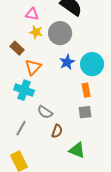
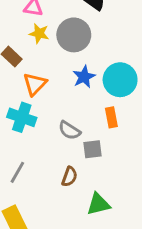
gray semicircle: (45, 112) -> (69, 130), moved
gray square: (85, 112) -> (93, 149), moved
green triangle: (77, 150) -> (98, 204), turned -36

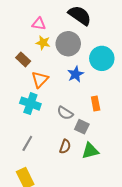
cyan circle: (120, 80) -> (102, 58), moved
gray square: (93, 149) -> (82, 127), turned 32
green triangle: (98, 204) -> (90, 151), moved

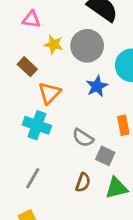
pink triangle: (39, 24) -> (31, 19), moved

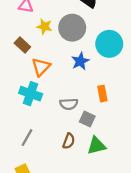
gray semicircle: (83, 138) -> (69, 104), turned -36

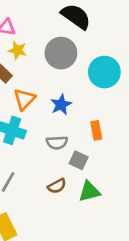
yellow star: (44, 26) -> (18, 50), moved
blue star: (80, 61) -> (61, 105), moved
brown semicircle: (69, 141) -> (57, 186), turned 42

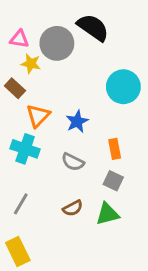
gray circle: (61, 53) -> (57, 43), moved
gray semicircle: (57, 143) -> (73, 162), turned 30
gray square: (79, 160) -> (113, 181), moved

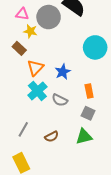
cyan cross: (25, 149) -> (37, 91), moved, turned 30
brown semicircle: (73, 208) -> (52, 137), moved

